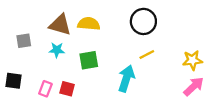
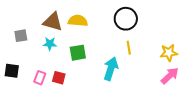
yellow line: (147, 55) -> (129, 48), turned -72

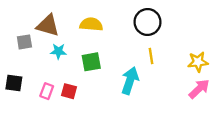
brown triangle: (53, 22) -> (48, 26), moved

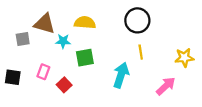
cyan star: (58, 51) -> (63, 41), moved
pink arrow: (199, 89) -> (166, 86), moved
pink rectangle: (47, 91) -> (43, 72), moved
red square: (69, 91) -> (64, 85), turned 32

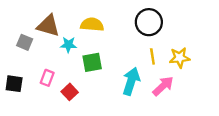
gray square: (23, 39) -> (25, 42), turned 32
yellow star: (184, 58) -> (180, 58), moved
pink arrow: (166, 86) -> (163, 86), moved

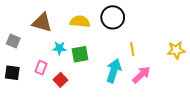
black circle: (149, 22) -> (113, 17), moved
gray square: (25, 42) -> (13, 41), moved
cyan star: (68, 45) -> (59, 48), moved
yellow star: (180, 58) -> (176, 50), moved

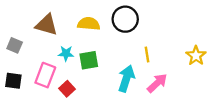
yellow star: (176, 50) -> (196, 56), turned -30
pink rectangle: (41, 68) -> (45, 75), size x1.5

